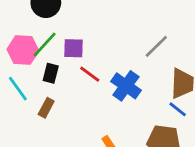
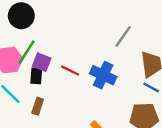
purple square: (74, 48) -> (42, 62), moved, turned 30

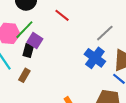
red line: (70, 71) -> (62, 15), moved
blue cross: (103, 75) -> (95, 58), moved

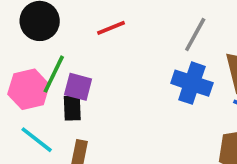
red line: (62, 15) -> (111, 28), turned -42

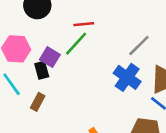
green line: (54, 74) -> (76, 44), moved
black rectangle: (72, 108) -> (42, 70), turned -30

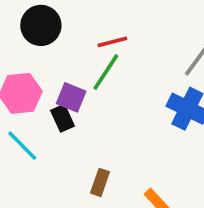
brown rectangle: (38, 102) -> (100, 182), moved

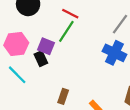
red line: (112, 42) -> (70, 14), turned 42

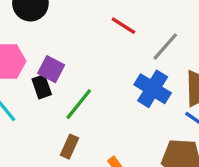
red line: (70, 14) -> (123, 26), moved
green line: (66, 31) -> (79, 104), moved

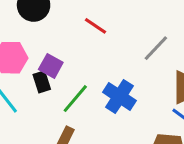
red line: (123, 26) -> (96, 26), moved
blue cross: (153, 89) -> (119, 96), moved

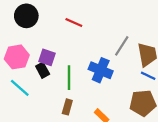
gray line: (156, 48) -> (122, 46), moved
green line: (75, 99) -> (69, 78), turned -30

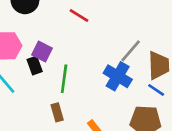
blue cross: (101, 70) -> (118, 76), moved
brown rectangle: (67, 107) -> (57, 112), turned -40

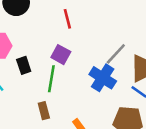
red line: (79, 16) -> (67, 19), turned 42
purple square: (42, 52) -> (61, 55), moved

